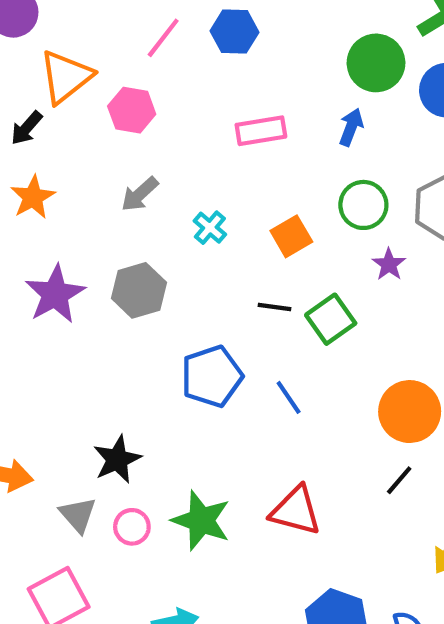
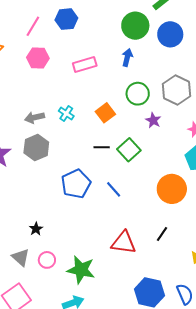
pink hexagon: (132, 110) -> (38, 58), moved
gray arrow: (140, 194) -> (34, 117), moved, turned 36
black star: (117, 459) -> (36, 229), size x0.6
black line: (399, 480) -> (162, 234), moved
green star: (201, 520) -> (81, 270), moved

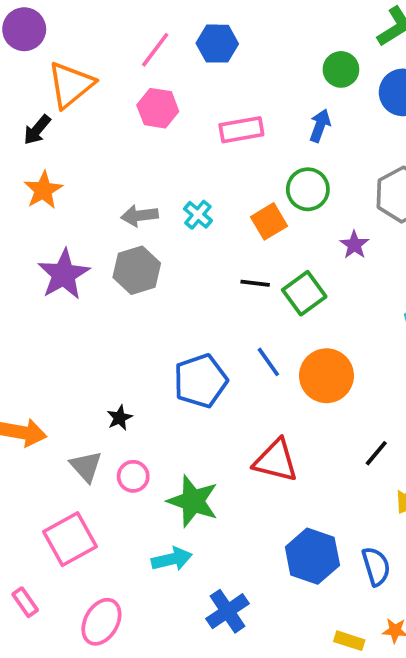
green circle: (135, 26) -> (341, 69), size x0.7
green circle: (138, 94) -> (308, 189), moved
blue pentagon: (76, 184) -> (201, 381), moved
orange circle: (172, 189) -> (326, 376), moved
black line: (162, 234) -> (376, 453), moved

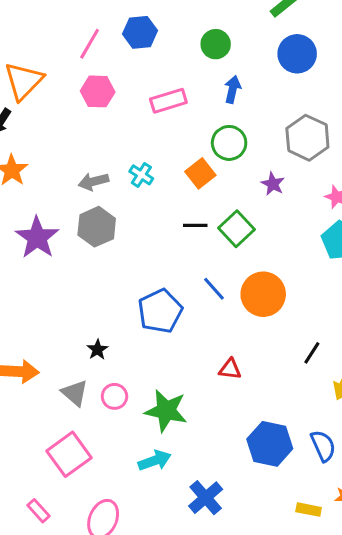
green circle: (341, 69) -> (216, 44), moved
red triangle: (276, 461) -> (230, 369), size x0.6

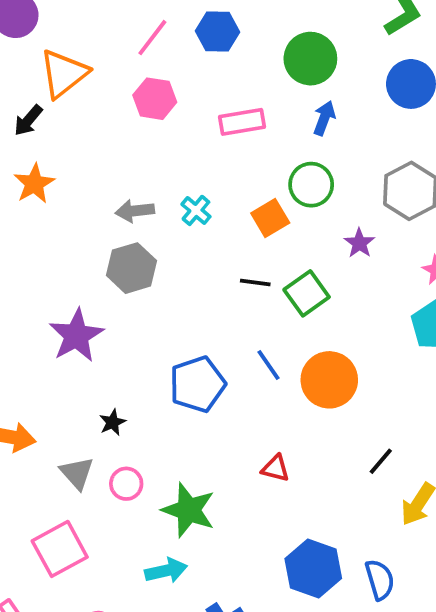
green circle: (216, 44) -> (310, 59), size x1.4
purple star: (37, 238) -> (76, 335), moved

